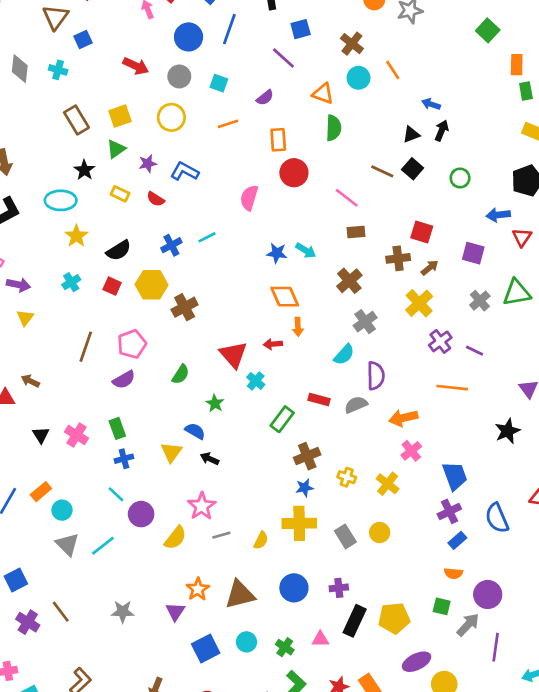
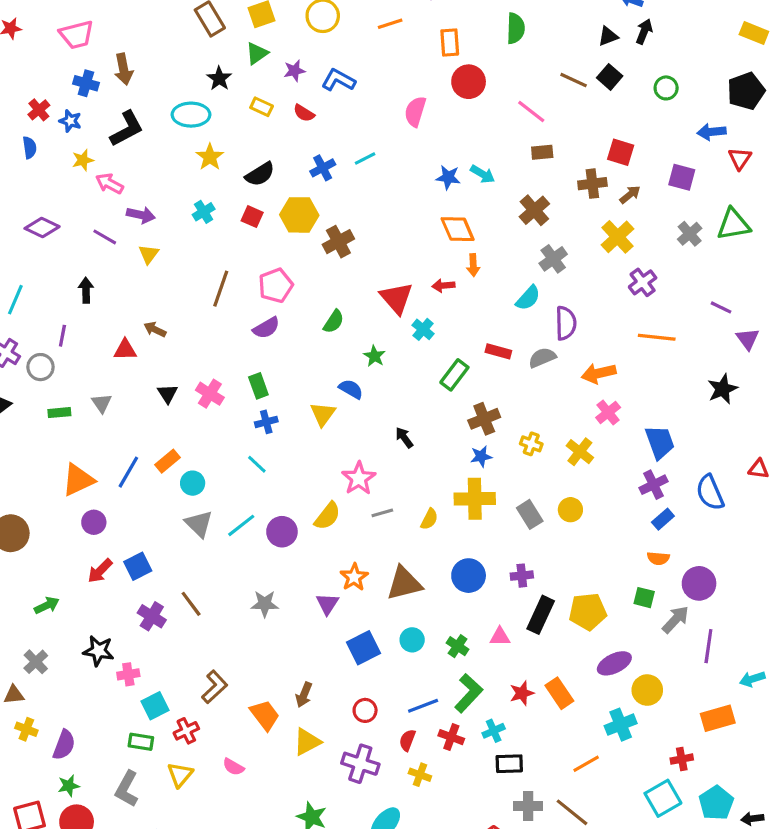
purple line: (475, 351) -> (721, 307), moved
black arrow: (210, 459) -> (404, 438), moved, turned 30
purple circle: (141, 514) -> (282, 532), moved

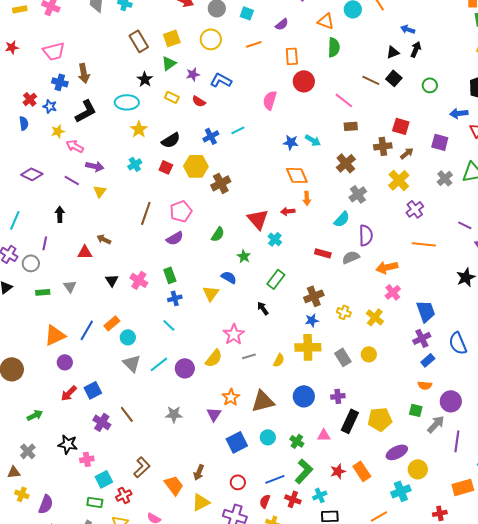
green rectangle: (454, 375) -> (276, 279), moved

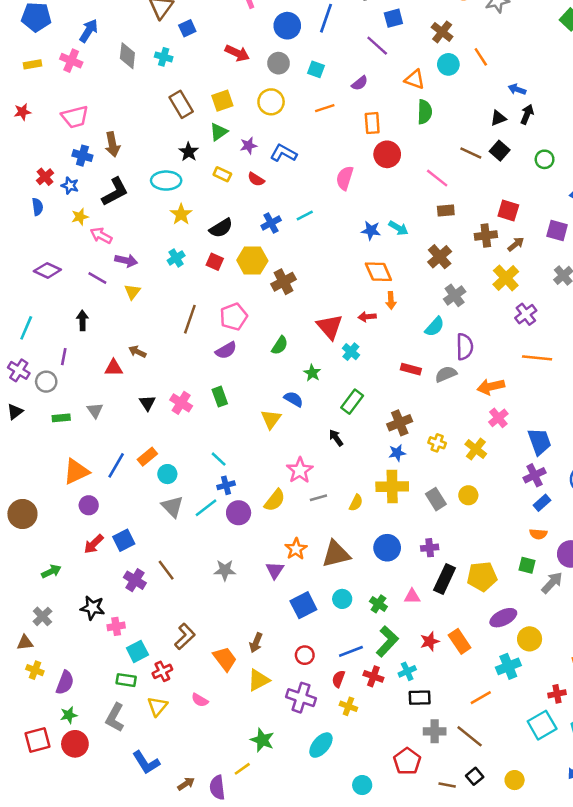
blue cross: (175, 298) -> (226, 485), moved

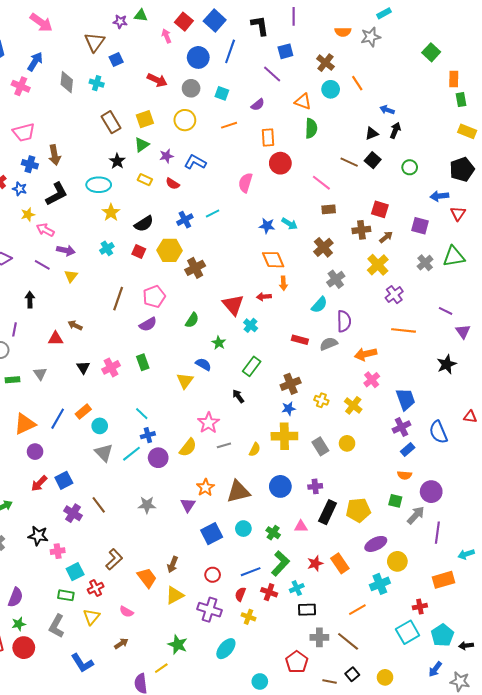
pink cross: (181, 403) -> (111, 367), turned 30
brown arrow: (186, 784) -> (121, 643), moved

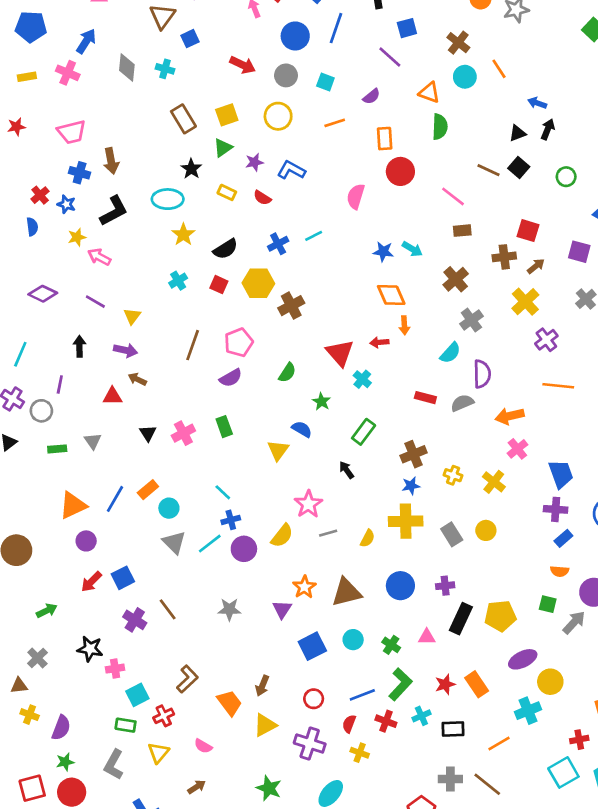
purple arrow: (66, 250) -> (126, 350), moved
purple cross: (401, 427) -> (556, 509), turned 30
black rectangle: (307, 610) -> (453, 729), moved

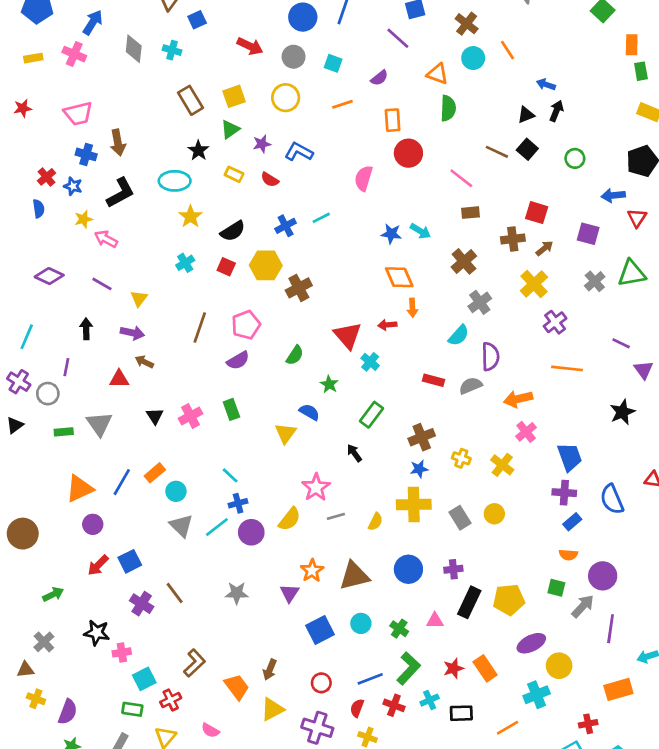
gray triangle: (93, 441) -> (99, 424), size x1.5

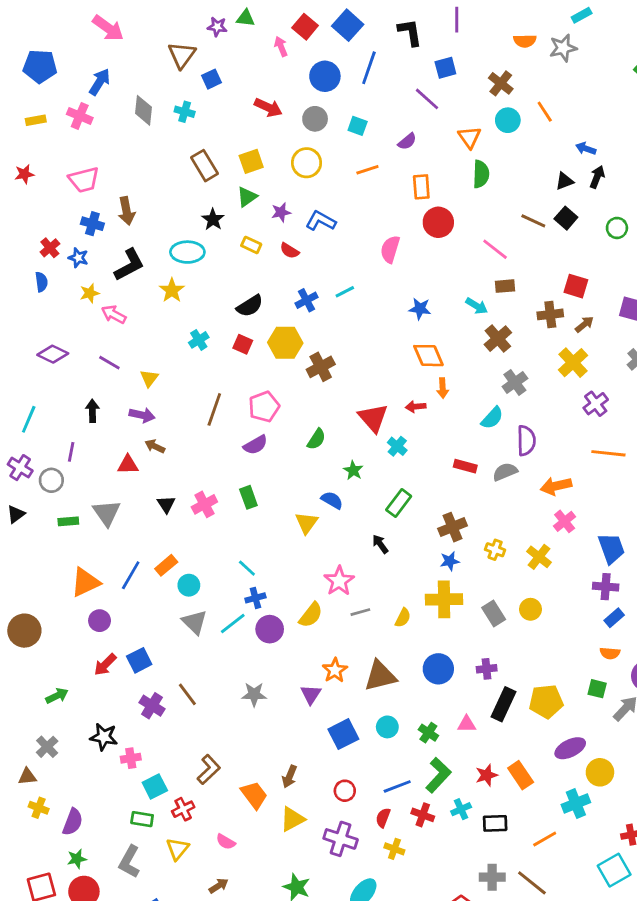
orange triangle: (438, 74) -> (470, 137), turned 35
yellow star: (190, 217) -> (172, 290), moved
cyan arrow: (420, 231) -> (477, 306), moved

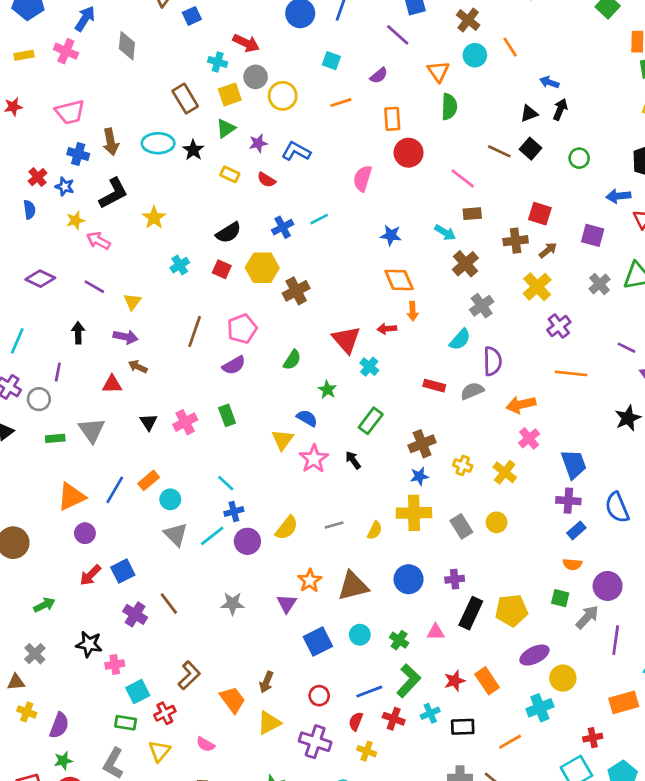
cyan cross: (185, 112) -> (218, 62), moved
gray circle: (315, 119) -> (256, 77), moved
cyan ellipse: (187, 252) -> (158, 143), moved
pink star: (339, 581) -> (314, 459), moved

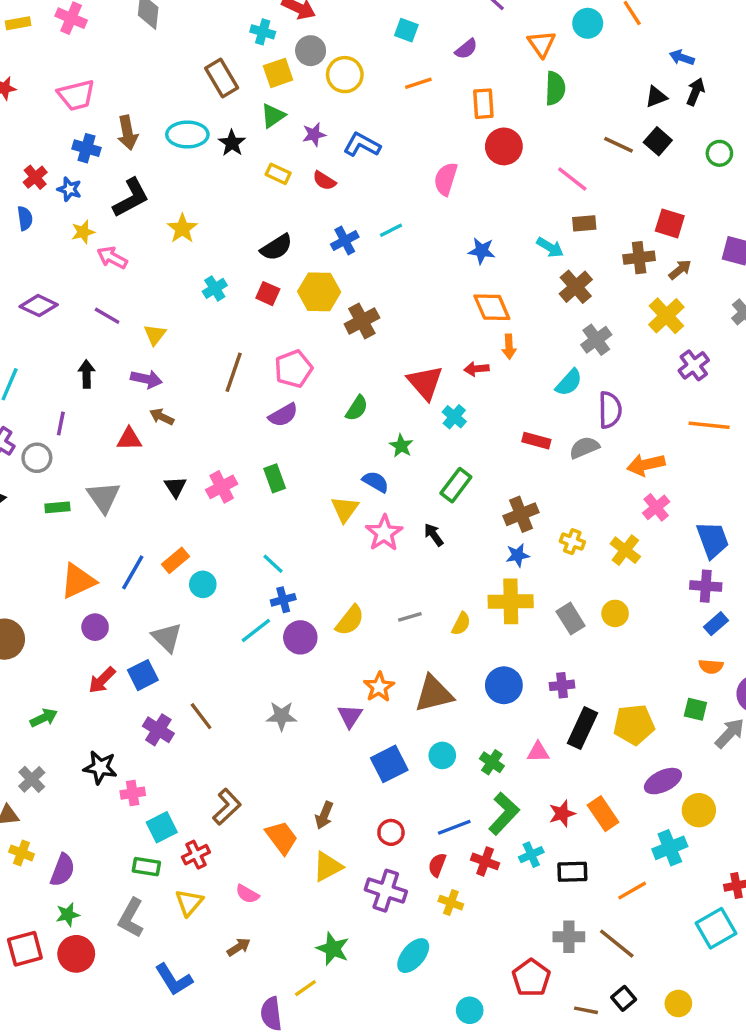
gray triangle: (176, 535) -> (167, 637), moved

